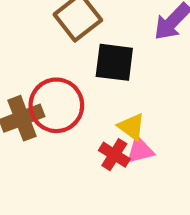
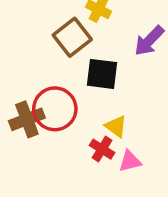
pink triangle: (140, 150) -> (130, 161), moved

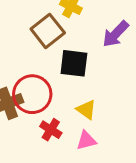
red cross: (102, 149) -> (51, 130), moved
pink triangle: (130, 161) -> (86, 140), moved

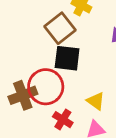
black square: (74, 63) -> (67, 58), moved

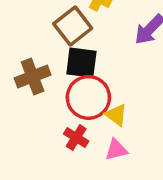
red circle: (46, 87) -> (88, 97), moved
brown cross: (23, 95) -> (33, 77), moved

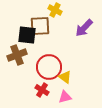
brown square: (73, 26) -> (40, 26), turned 35
black square: (81, 63) -> (27, 35), moved

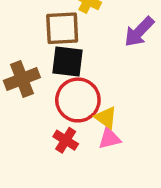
black square: (27, 35) -> (67, 61), moved
pink triangle: (65, 97) -> (109, 138), moved

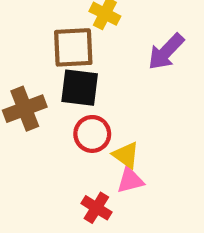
red circle: (78, 100) -> (92, 134), size x0.7
red cross: (66, 140) -> (96, 208), moved

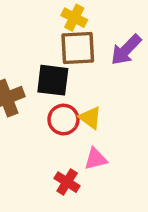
brown square: (73, 47) -> (78, 48), moved
yellow triangle: (126, 155) -> (90, 118), moved

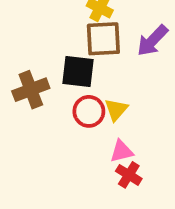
yellow triangle: (90, 118) -> (116, 110), turned 35
red cross: (67, 182) -> (129, 175), moved

